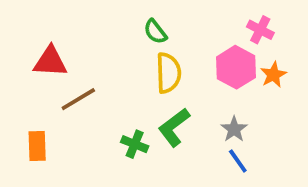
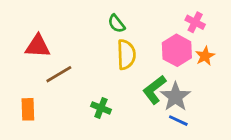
green L-shape: (174, 127) -> (154, 90), moved
gray star: (234, 129) -> (175, 97), size x1.5
blue line: (238, 161) -> (178, 121), turned -30

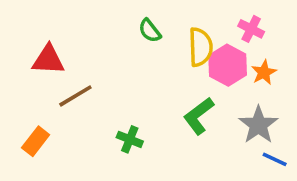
yellow semicircle: (126, 55) -> (200, 47), moved
gray star: (175, 97) -> (258, 125), moved
orange rectangle: (28, 109) -> (36, 141), turned 40
blue line: (178, 121) -> (275, 159), moved

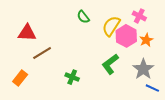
yellow semicircle: (200, 47) -> (111, 26), turned -145

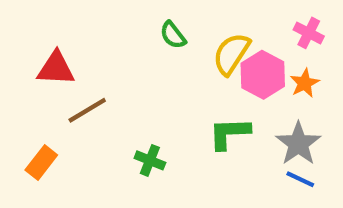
pink cross: (139, 16) -> (309, 33), moved
green L-shape: (110, 64) -> (229, 133), turned 35
blue line: (152, 88) -> (300, 179), moved

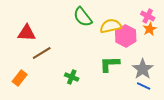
green semicircle: (173, 35) -> (83, 17), size x1.5
yellow semicircle: (231, 54) -> (111, 26), turned 45
orange star: (305, 83) -> (150, 29), moved

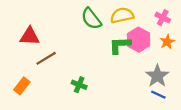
yellow semicircle: (111, 26) -> (122, 15), moved
orange star: (150, 29) -> (167, 42), moved
green L-shape: (110, 64) -> (120, 45), moved

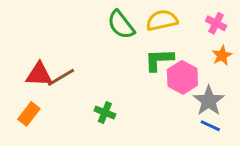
red triangle: (30, 36) -> (39, 74), moved
pink hexagon: (139, 40) -> (182, 77), moved

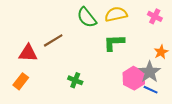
orange star: (222, 55) -> (161, 52), moved
brown line: (61, 77) -> (53, 40), moved
pink hexagon: (182, 77) -> (134, 78), moved

